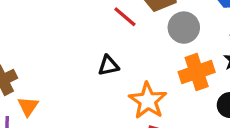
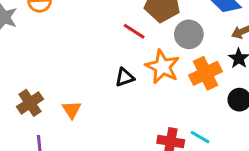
orange star: (148, 101) -> (162, 67), moved
orange triangle: (28, 106) -> (72, 110), moved

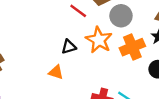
orange triangle: (72, 110) -> (56, 72), moved, turned -42

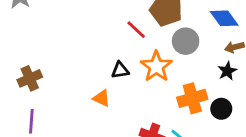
orange cross: (132, 47) -> (192, 98), moved

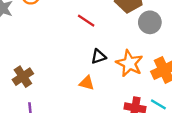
red line: (136, 30) -> (86, 21), moved
orange star: (156, 66) -> (129, 63), moved

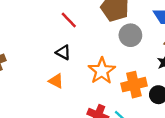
black triangle: (98, 57) -> (63, 52), moved, turned 35

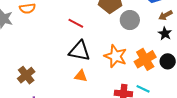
black triangle: (63, 52) -> (79, 51), size x1.6

